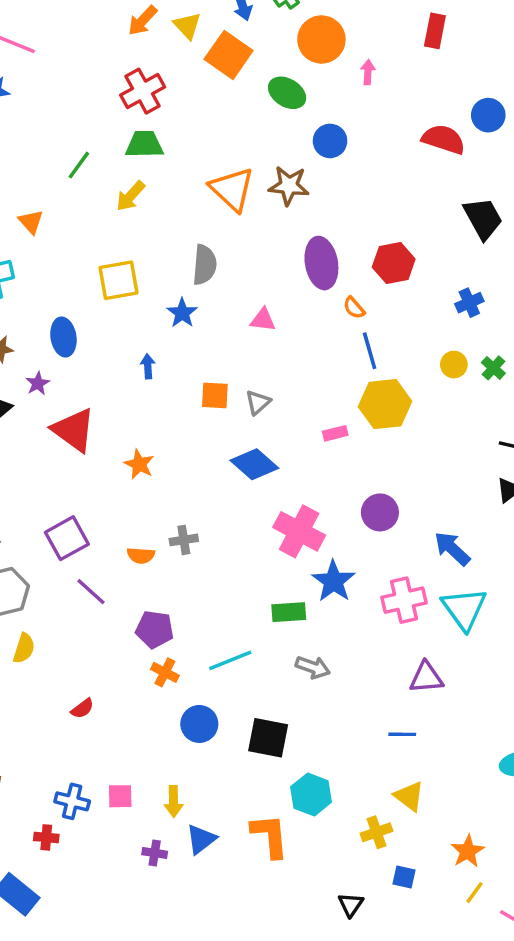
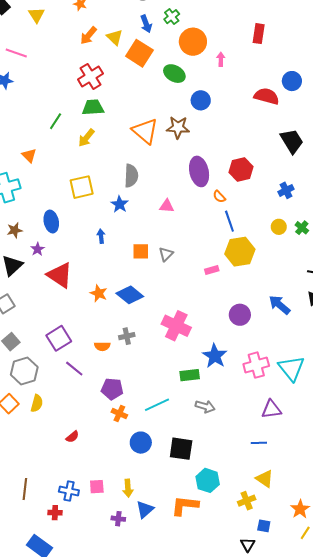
blue diamond: (254, 464) -> (130, 295), moved
pink cross: (299, 531) -> (176, 326), moved
blue arrow: (452, 549) -> (279, 305), moved
orange L-shape: (270, 836) -> (185, 506), turned -76
black triangle: (351, 905) -> (248, 545), moved

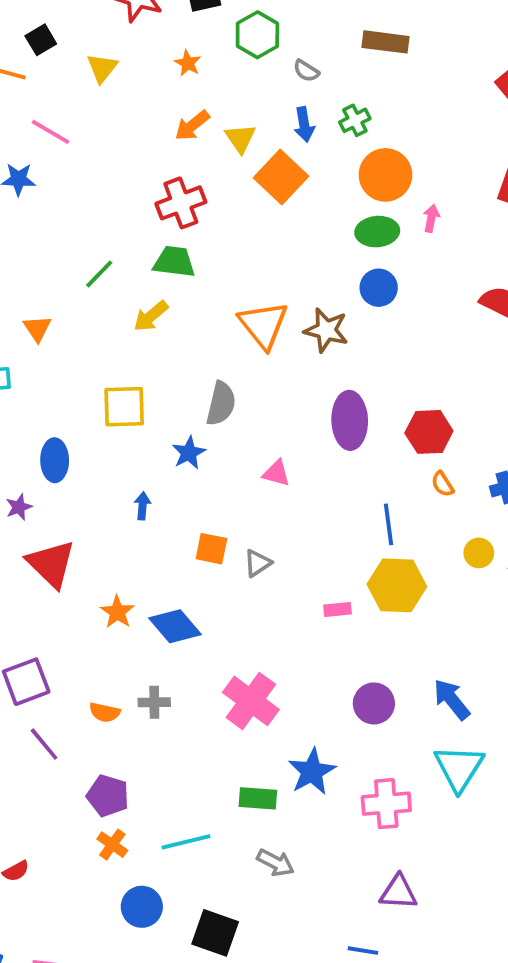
green ellipse: (174, 74) -> (377, 232), moved, turned -45
orange semicircle: (219, 197) -> (443, 484), moved
cyan triangle: (291, 368) -> (459, 768), moved

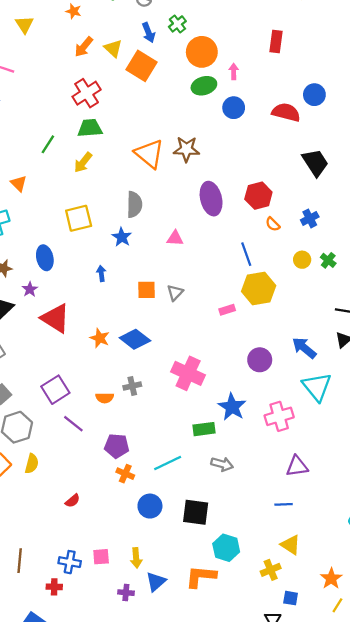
blue circle: (379, 288) -> (234, 108), moved

